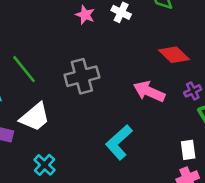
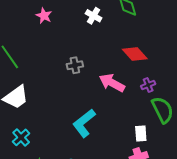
pink star: (85, 15) -> (44, 16), moved
gray cross: (82, 76) -> (75, 65), moved, size x0.6

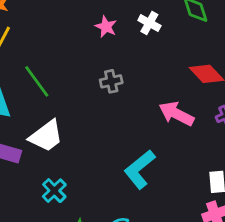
pink star: (44, 16) -> (106, 27), moved
gray cross: (75, 65) -> (111, 81), moved

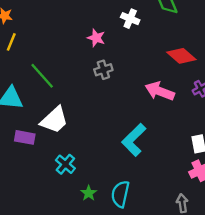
pink star: (106, 27) -> (96, 38), moved

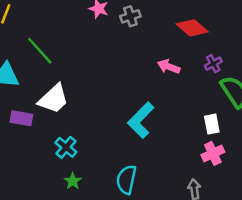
gray cross: (103, 70) -> (130, 16), moved
pink arrow: (160, 91) -> (169, 67), size x0.7
green star: (89, 193) -> (73, 181), moved

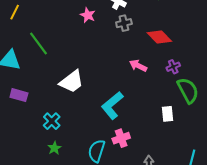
gray cross: (130, 16) -> (124, 23), moved
white trapezoid: (54, 99) -> (72, 82), moved
pink cross: (213, 153) -> (121, 138), moved

